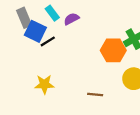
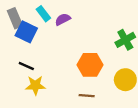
black line: (48, 41) -> (26, 66), moved, turned 56
orange hexagon: (113, 50) -> (90, 65), moved

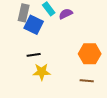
gray rectangle: (15, 18) -> (24, 13), turned 36
black line: (26, 66) -> (34, 55), turned -32

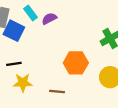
brown line: (87, 81) -> (57, 92), moved

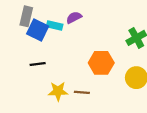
cyan rectangle: (31, 13) -> (55, 25), moved, turned -40
yellow star: (23, 83) -> (58, 91), moved

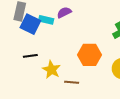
yellow star: (58, 91) -> (51, 70), moved, turned 30

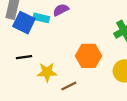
yellow star: (51, 70) -> (47, 72), turned -30
brown line: (72, 82) -> (69, 86), turned -32

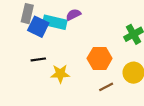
cyan rectangle: (41, 18) -> (55, 22), size x1.5
brown line: (69, 86) -> (106, 87), moved

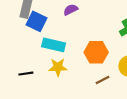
cyan rectangle: (55, 22) -> (54, 45), moved
black line: (38, 59) -> (26, 74), moved

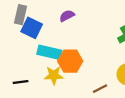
orange hexagon: (96, 52) -> (70, 61), moved

